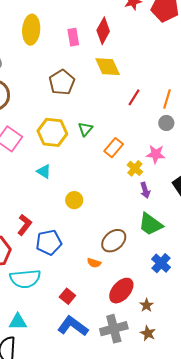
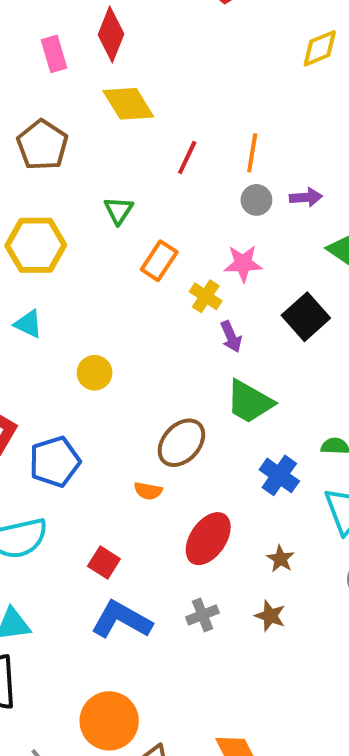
green triangle: (85, 129) -> (119, 210), moved
brown star: (147, 305) -> (280, 559), moved
gray cross: (114, 329) -> (202, 615), size x0.6

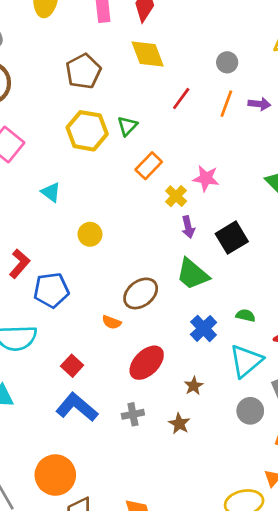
purple arrow: (306, 197) -> (259, 104), moved
gray circle: (256, 200) -> (227, 62), moved
yellow hexagon: (36, 245) -> (87, 131), moved
black square: (306, 317) -> (232, 238), moved

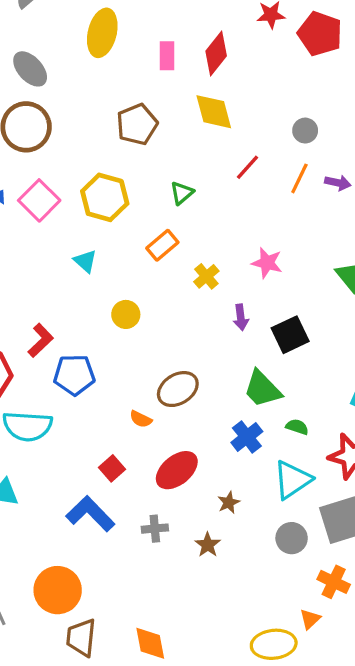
yellow hexagon: (87, 131) -> (105, 197), moved
orange rectangle: (149, 166) -> (162, 245), moved
yellow cross: (176, 196) -> (206, 276), moved
green trapezoid: (193, 274) -> (262, 389), moved
red square: (72, 366) -> (112, 468), moved

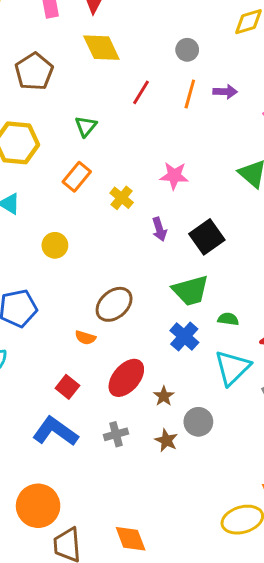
green trapezoid: (262, 389) -> (191, 291), turned -51
brown star: (229, 502) -> (164, 396), moved
gray circle: (292, 538) -> (198, 422), moved

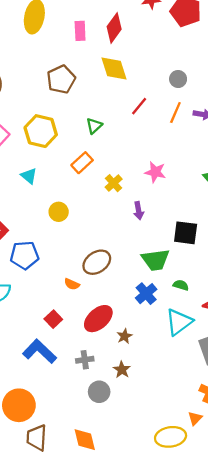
black square: (207, 237) -> (186, 233), moved, turned 35
gray circle: (198, 422) -> (99, 392), moved

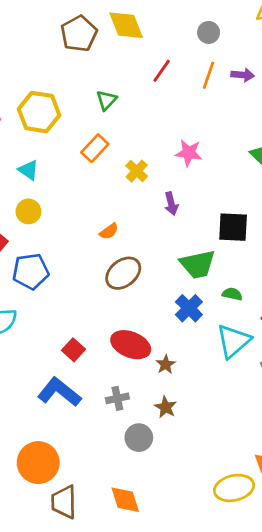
brown pentagon: (61, 79) -> (79, 34), moved
yellow circle: (59, 212) -> (28, 211), moved
orange semicircle: (72, 284) -> (109, 231), moved, turned -56
red ellipse: (98, 319) -> (131, 345), turned 68

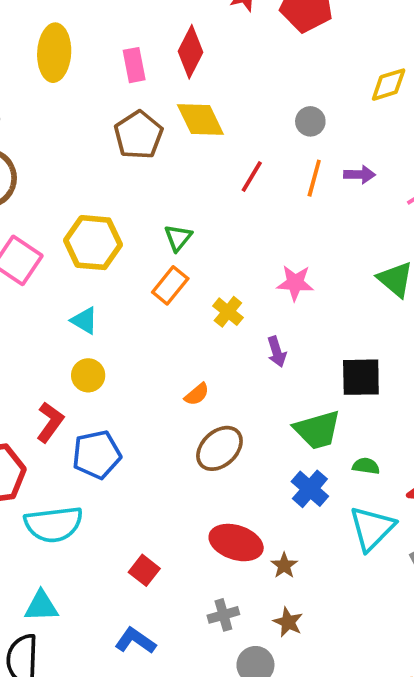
green triangle: (106, 100) -> (178, 238), moved
red square: (73, 350) -> (144, 570), moved
blue L-shape: (59, 392) -> (135, 641), moved, size x0.7

